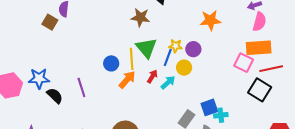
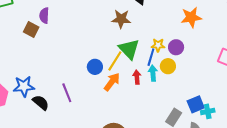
yellow line: (132, 59) -> (115, 61), turned 40
red arrow: (152, 76) -> (137, 77), turned -32
cyan arrow: (168, 82) -> (153, 73), moved, turned -49

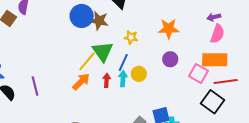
yellow star: (158, 45) -> (131, 37), moved
purple circle: (176, 47) -> (170, 59), moved
blue circle: (95, 67) -> (82, 16), moved, size x1.5

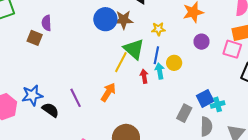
orange arrow: (81, 82) -> (108, 92), moved

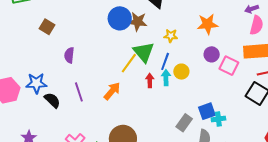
purple semicircle: (47, 23) -> (69, 55), moved
pink square: (232, 49) -> (229, 66), moved

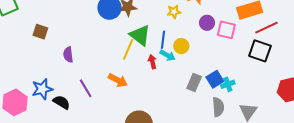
yellow star: (171, 36) -> (174, 12), moved
cyan arrow: (166, 78) -> (168, 55), turned 133
orange arrow: (112, 91) -> (118, 80), turned 90
gray rectangle: (184, 123) -> (194, 82), moved

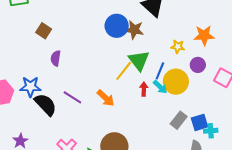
purple circle: (207, 23) -> (198, 65), moved
yellow circle: (181, 46) -> (176, 82), size x1.6
purple semicircle: (68, 55) -> (56, 58), moved
purple line: (86, 88) -> (72, 97), turned -42
black semicircle: (62, 102) -> (46, 104), size x1.4

